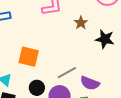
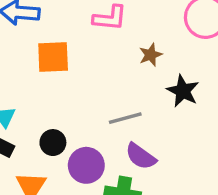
orange square: (29, 57) -> (53, 57), moved, turned -30
gray line: (67, 73) -> (125, 118), moved

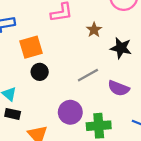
black circle: (53, 143) -> (40, 72), moved
purple semicircle: (141, 156) -> (119, 88), moved

